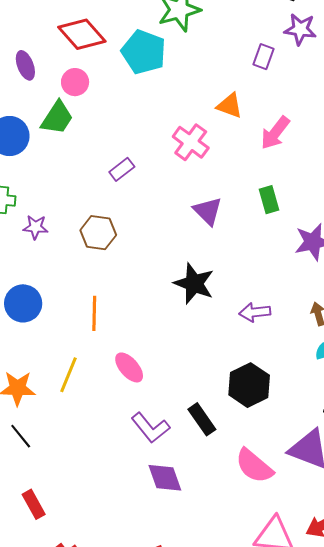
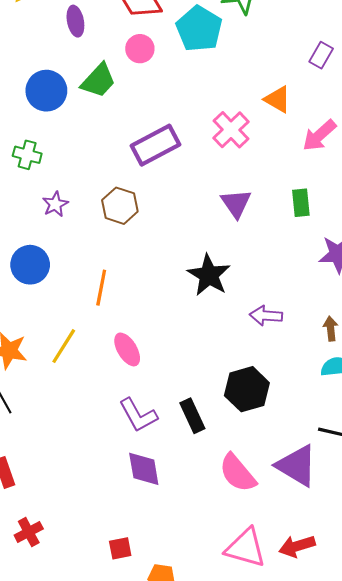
pink circle: (75, 82) -> (140, 49), moved
purple rectangle: (122, 169) -> (155, 145), size x1.8
purple star: (36, 227) -> (55, 204), moved, turned 30

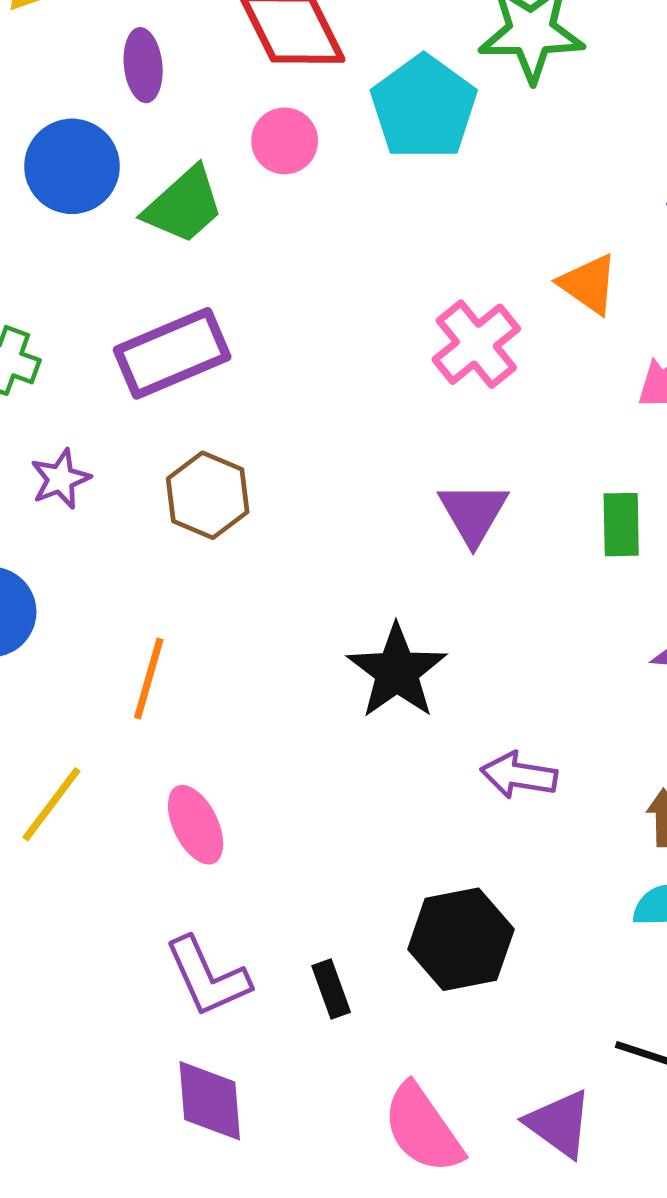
blue circle: (46, 91) -> (72, 166), moved
purple rectangle: (155, 145) -> (172, 353), moved
black rectangle: (192, 416) -> (331, 989), size x0.7
purple triangle: (297, 466) -> (559, 1124), size x0.7

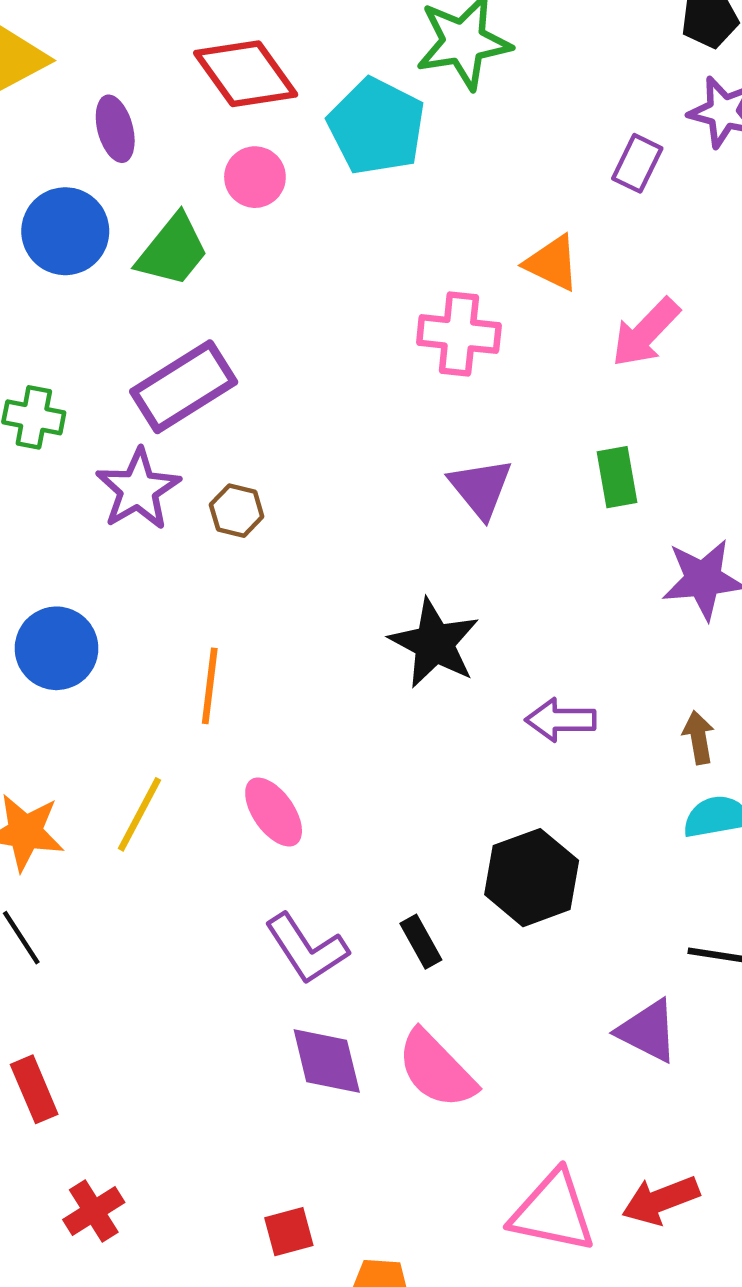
pink cross: (476, 344) -> (459, 334), turned -36
purple star: (60, 479) -> (138, 489), moved, size x1.5
brown hexagon: (208, 495) -> (237, 511), size x0.7
pink semicircle: (423, 1129) -> (436, 1069), moved

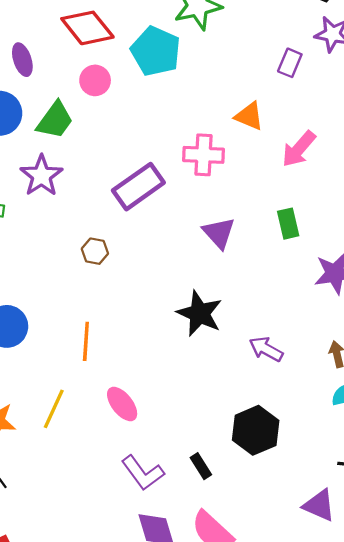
purple rectangle: (184, 387) -> (138, 187), moved
purple star: (138, 489) -> (41, 176), moved
purple arrow: (560, 720) -> (266, 349), turned 32

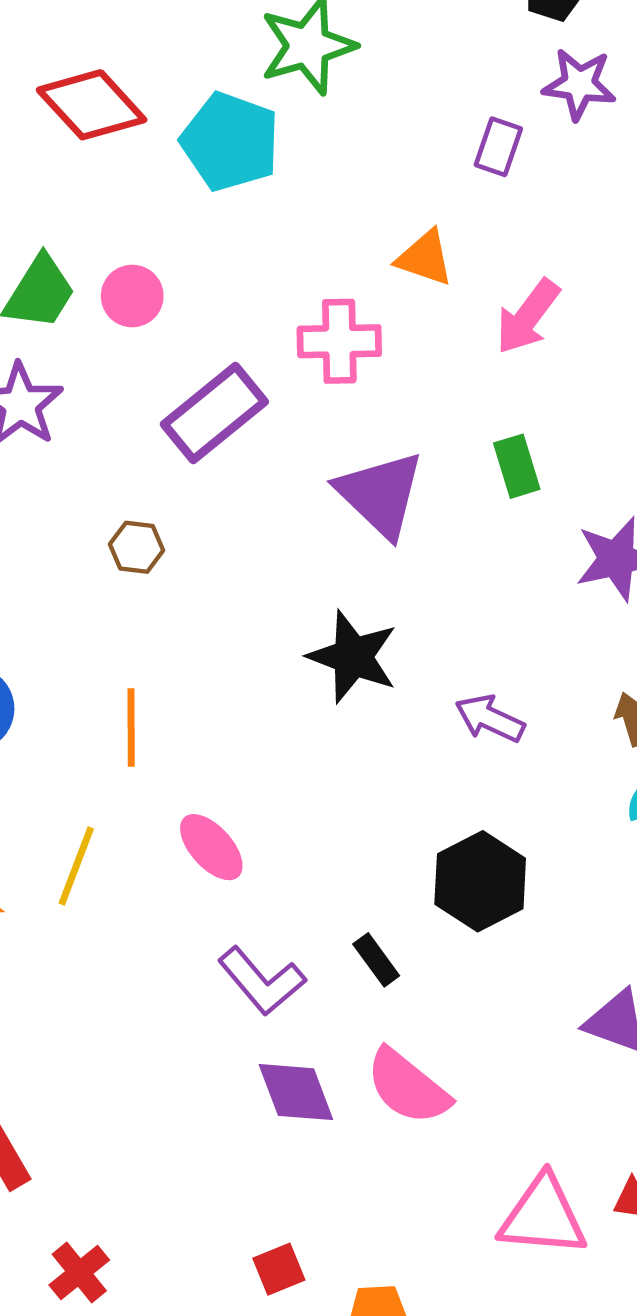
pink circle: (95, 80) -> (132, 296), moved
purple triangle: (219, 233) -> (380, 494), size x1.4

